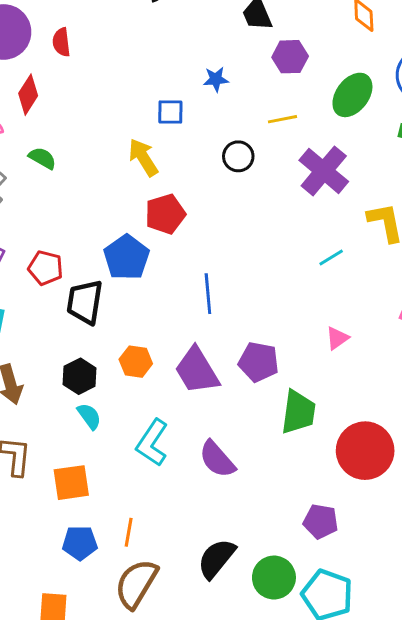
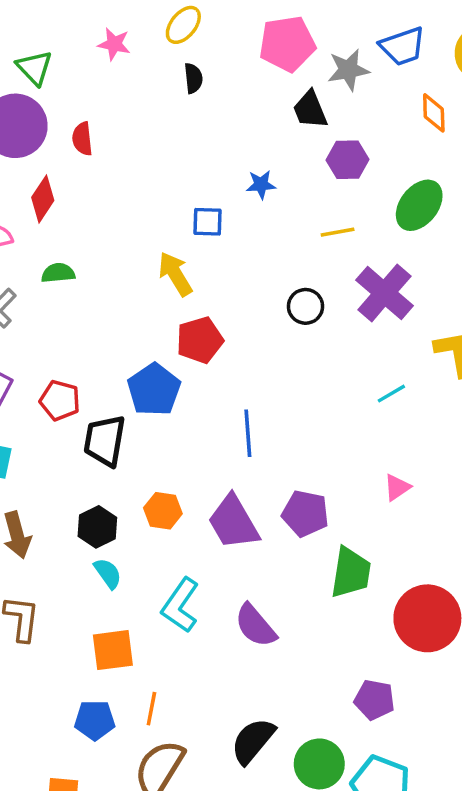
black circle: (238, 156) -> (306, 306), moved
green semicircle: (42, 158) -> (58, 273), turned -36
orange square: (71, 483) -> (113, 650), moved

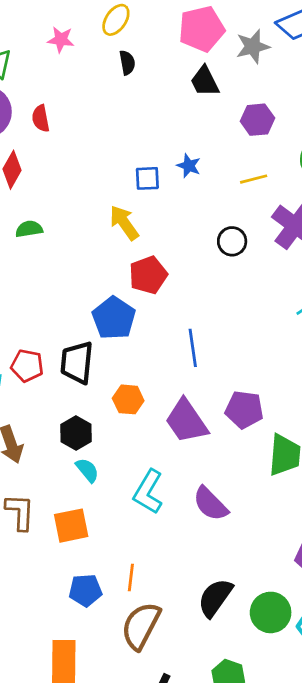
black trapezoid: (310, 110) -> (205, 81), moved
blue star: (261, 185) -> (189, 166), moved, turned 30
red pentagon: (60, 400) -> (27, 366), moved
orange hexagon: (163, 511) -> (128, 399), moved
orange square: (113, 650) -> (71, 526), moved

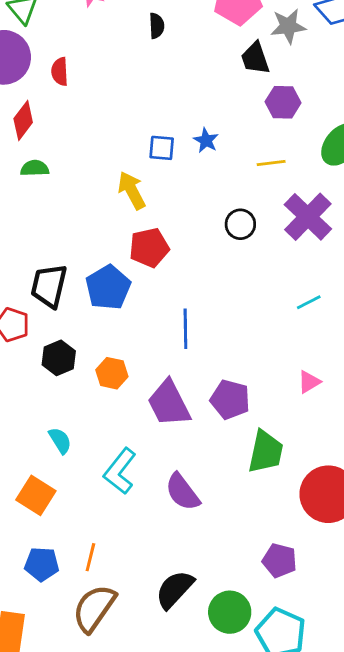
black trapezoid: (205, 81) -> (255, 58), moved
green semicircle: (29, 229) -> (35, 168), moved
black trapezoid: (77, 363) -> (49, 286), moved
black hexagon: (76, 433) -> (59, 358), moved
orange square: (71, 526) -> (36, 495), turned 36

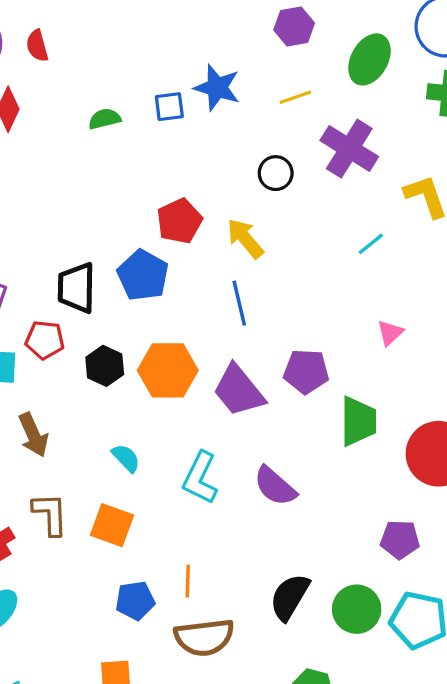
blue star: (206, 140) -> (217, 88), size x1.6
green semicircle: (35, 168) -> (105, 119), moved
yellow arrow: (132, 190) -> (245, 238), moved
orange hexagon: (112, 373) -> (168, 370), size x1.6
brown semicircle: (94, 608) -> (204, 637), turned -120

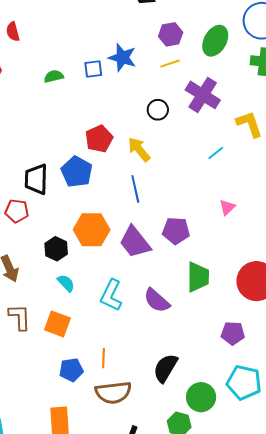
purple hexagon: (294, 27) -> (171, 34), moved
black hexagon: (105, 366) -> (56, 249), moved
green trapezoid: (358, 421) -> (198, 277), moved
green circle: (357, 609) -> (201, 397), moved

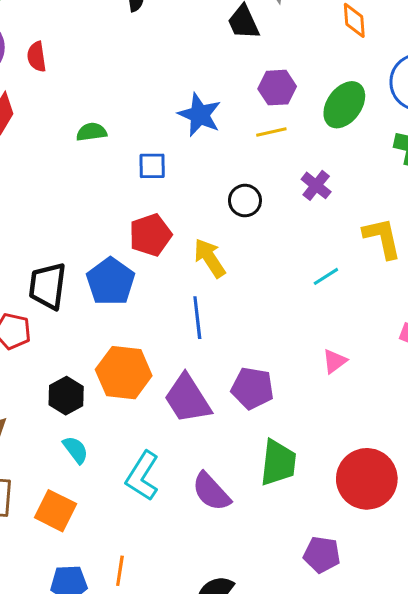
blue square: (93, 69) -> (152, 166), moved
purple cross: (203, 95) -> (316, 185), size x0.6

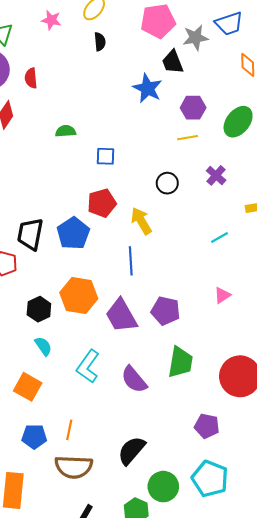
blue star: (200, 115) -> (147, 88), moved

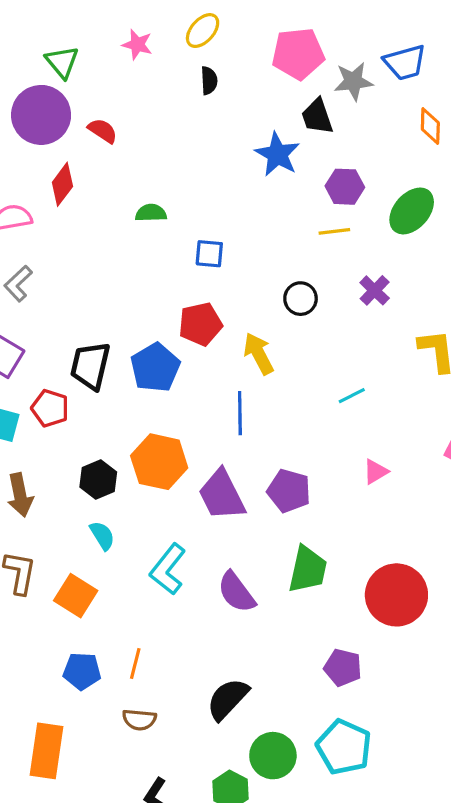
red semicircle: (31, 78) -> (103, 131), turned 126
cyan line: (220, 237) -> (352, 396), moved
brown semicircle: (74, 467) -> (139, 720), size x0.6

